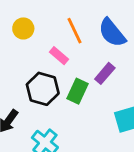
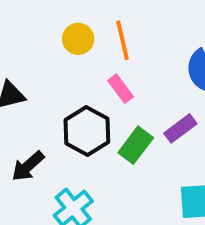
orange line: (75, 31) -> (122, 40), moved

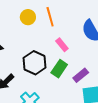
pink rectangle: (121, 89) -> (62, 45), moved
purple rectangle: (180, 128) -> (81, 75), moved

